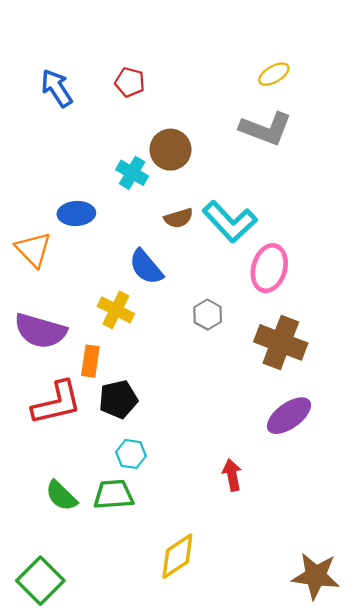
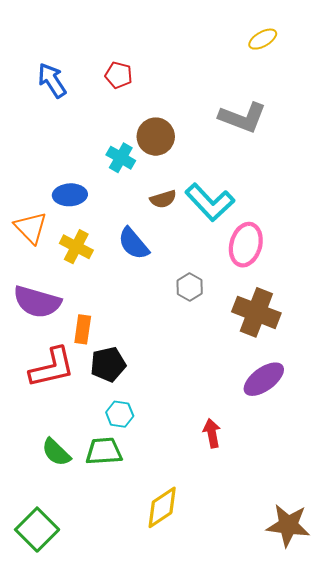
yellow ellipse: (274, 74) -> (263, 39), moved
yellow cross: (116, 310) -> (76, 247), moved

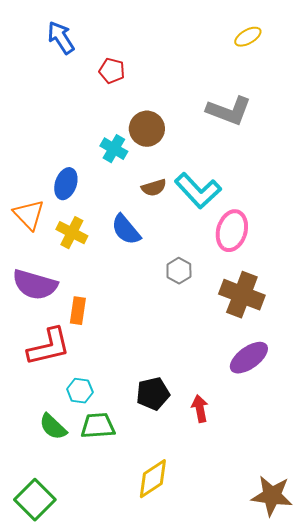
blue arrow: (52, 80) -> (61, 38), moved
blue ellipse: (70, 195) -> (66, 184), turned -68
black pentagon: (108, 364) -> (153, 394), moved
cyan hexagon: (120, 414) -> (80, 391), moved

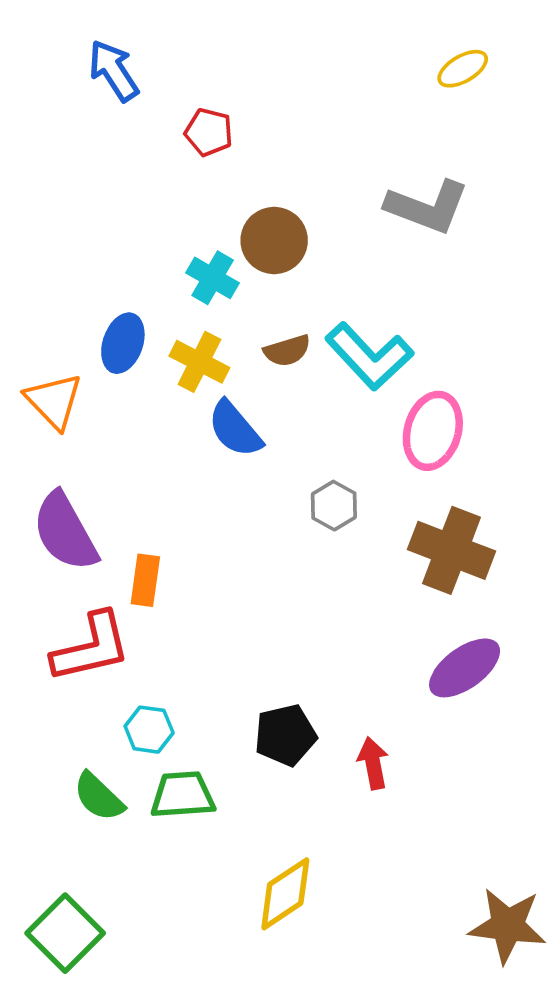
yellow cross: (72, 233) -> (199, 362), moved
purple semicircle: (35, 285) -> (65, 532), turned 45

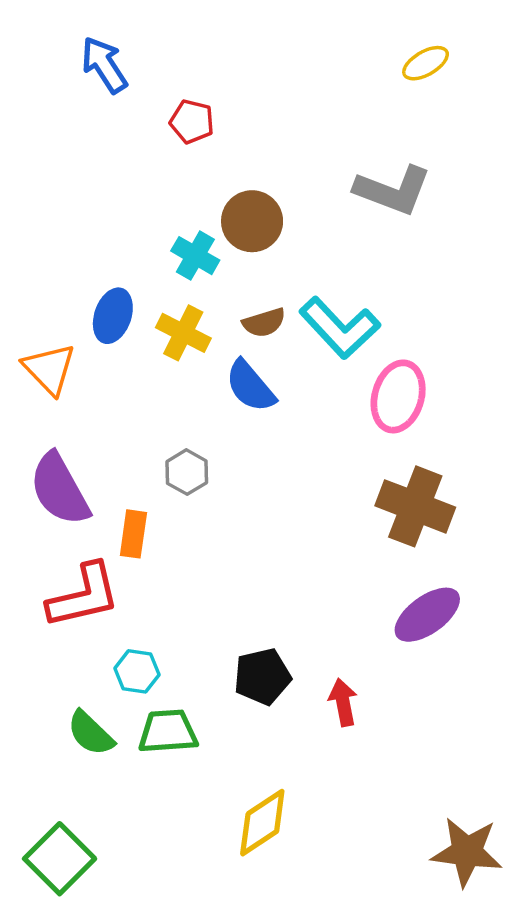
blue semicircle: (235, 429) -> (250, 386), moved
gray hexagon: (334, 506) -> (187, 472), moved

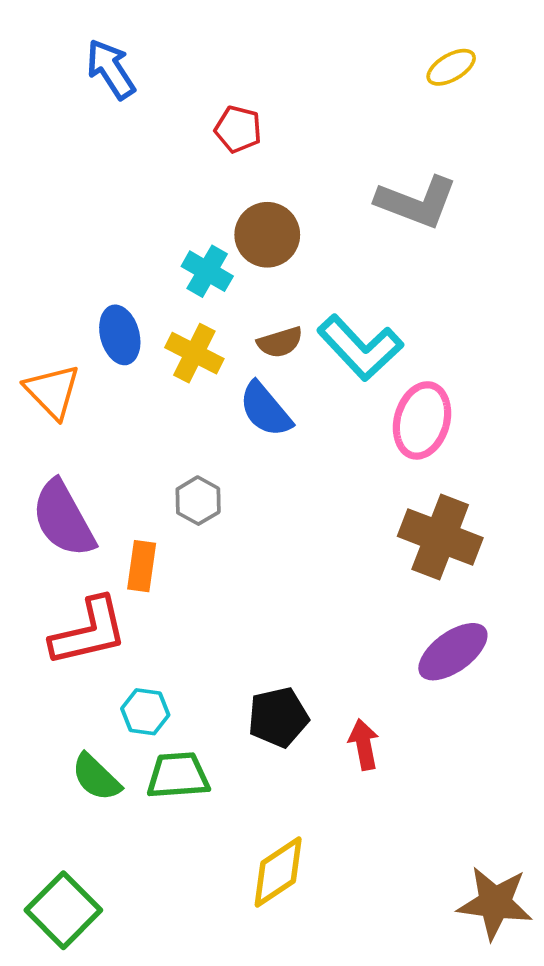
red pentagon: (192, 122) -> (238, 129), moved
blue ellipse: (113, 316) -> (120, 335), turned -34

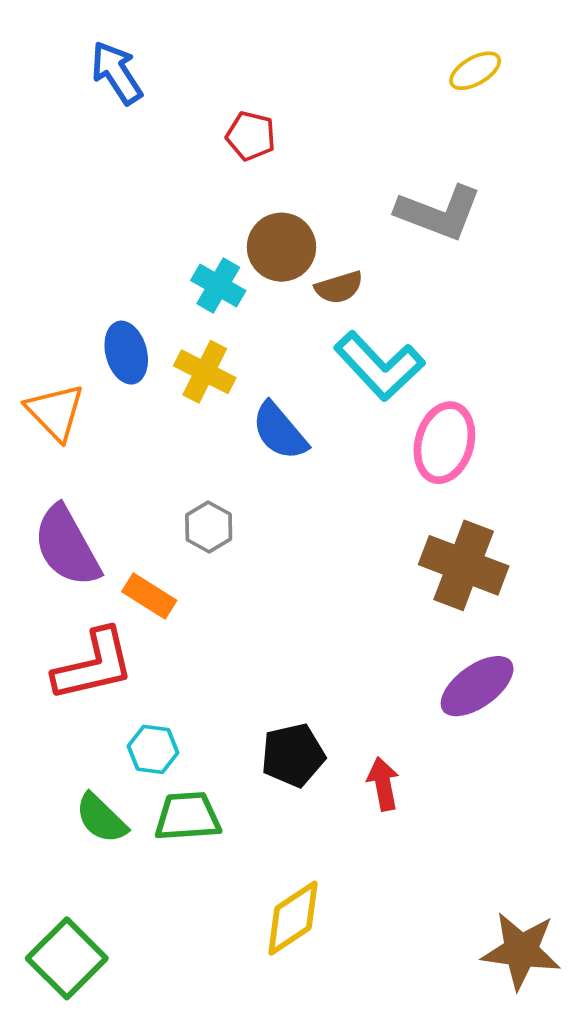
brown semicircle: (280, 342) -> (339, 287), moved
orange rectangle: (142, 566) -> (149, 596), turned -66

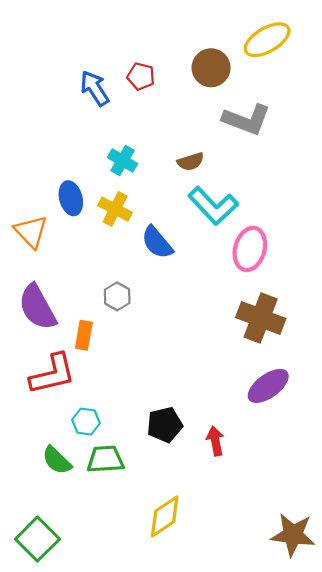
yellow ellipse: (475, 71) -> (267, 40), size x1.6
blue arrow: (117, 73) -> (95, 88), moved
brown circle: (281, 247) -> (211, 68), moved
orange rectangle: (149, 596) -> (84, 335), turned 68

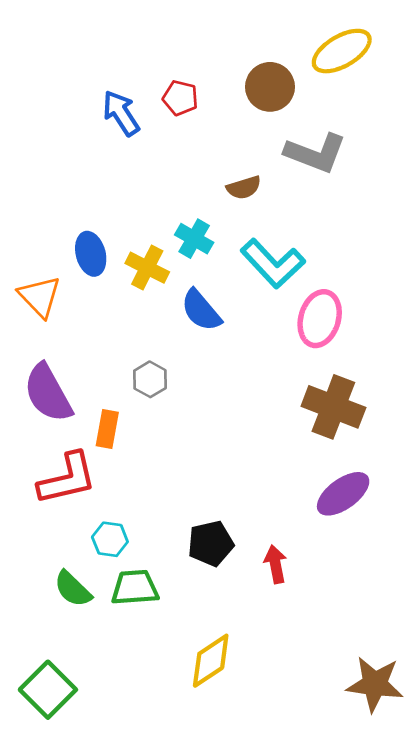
cyan cross: (123, 161) -> (194, 239), moved
brown semicircle: (191, 162) -> (244, 188), moved

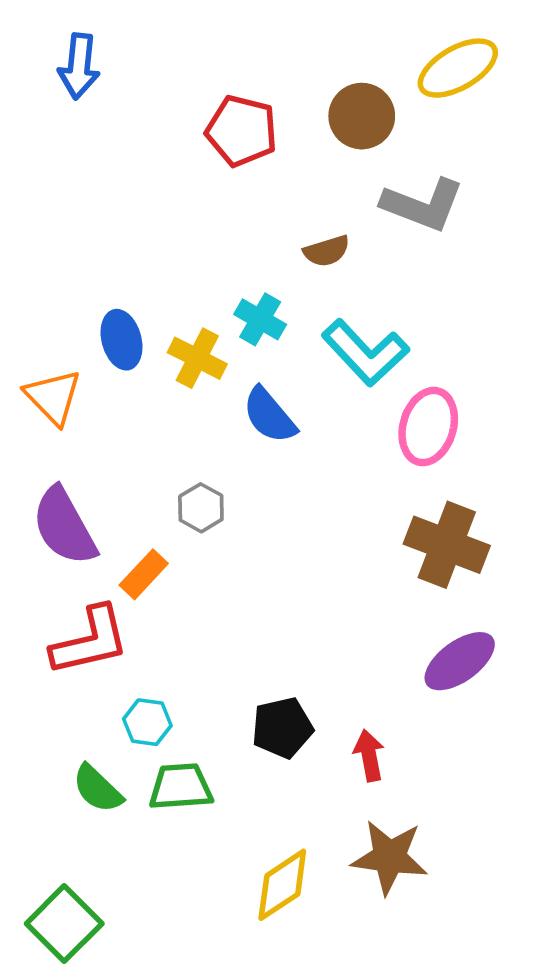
red pentagon: (180, 98) -> (242, 131), size x1.5
blue arrow: (121, 113) -> (79, 66), moved, turned -141
orange rectangle: (107, 429) -> (144, 574), turned 33
brown star: (375, 684) -> (389, 857), moved

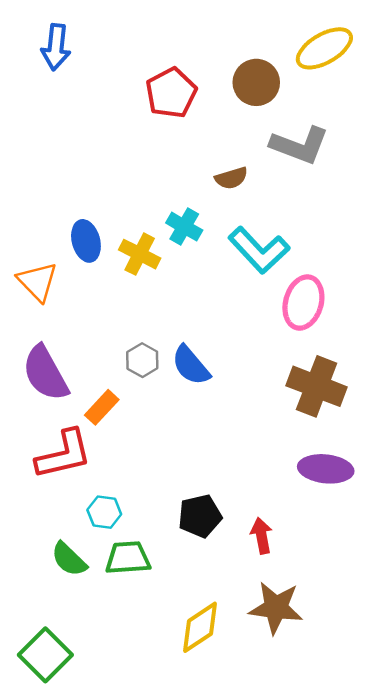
red pentagon: (242, 131) -> (171, 93), turned 30
blue semicircle: (269, 415) -> (191, 365), moved
purple ellipse: (460, 661) -> (326, 469), turned 42

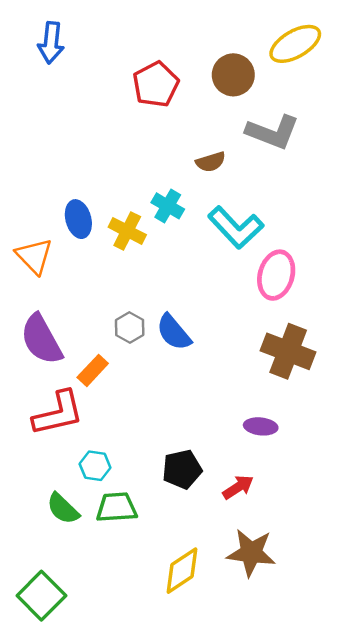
purple ellipse: (326, 469) -> (261, 426), moved, size x0.7
red arrow: (262, 536) -> (238, 487), turned 68

